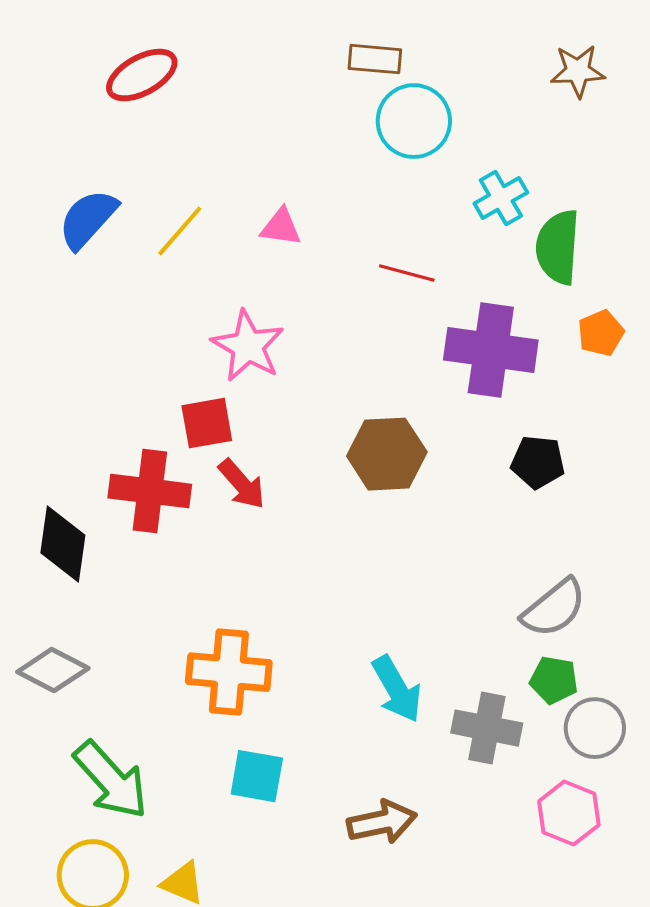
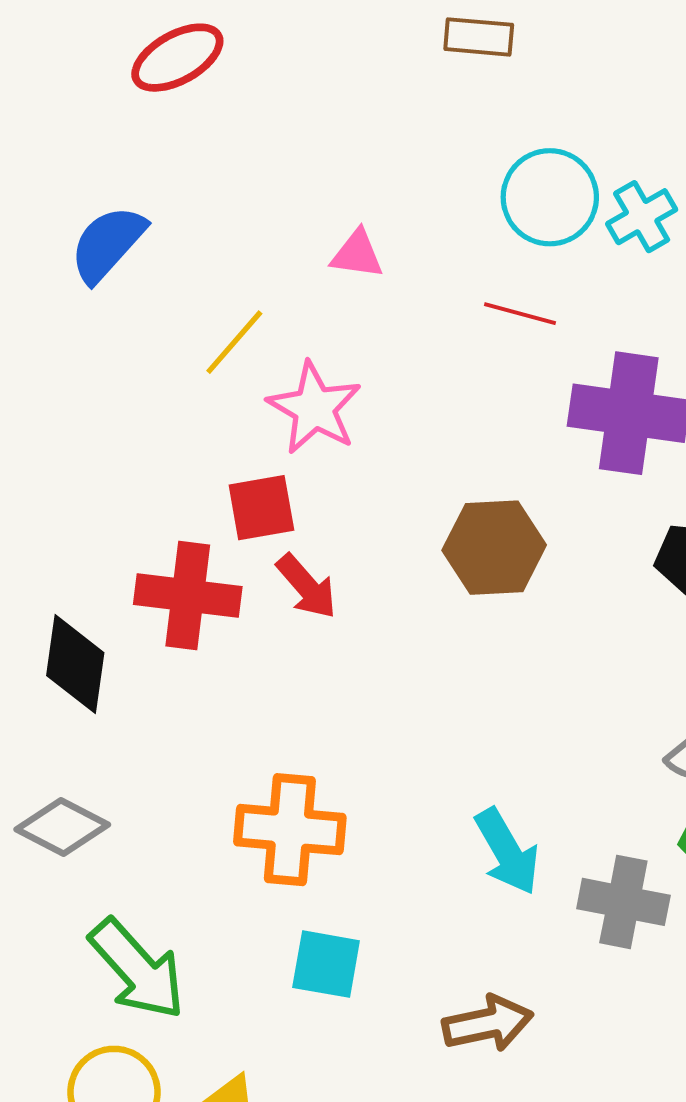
cyan circle: (414, 121) -> (550, 197), moved
yellow line: (180, 231) -> (234, 342), moved

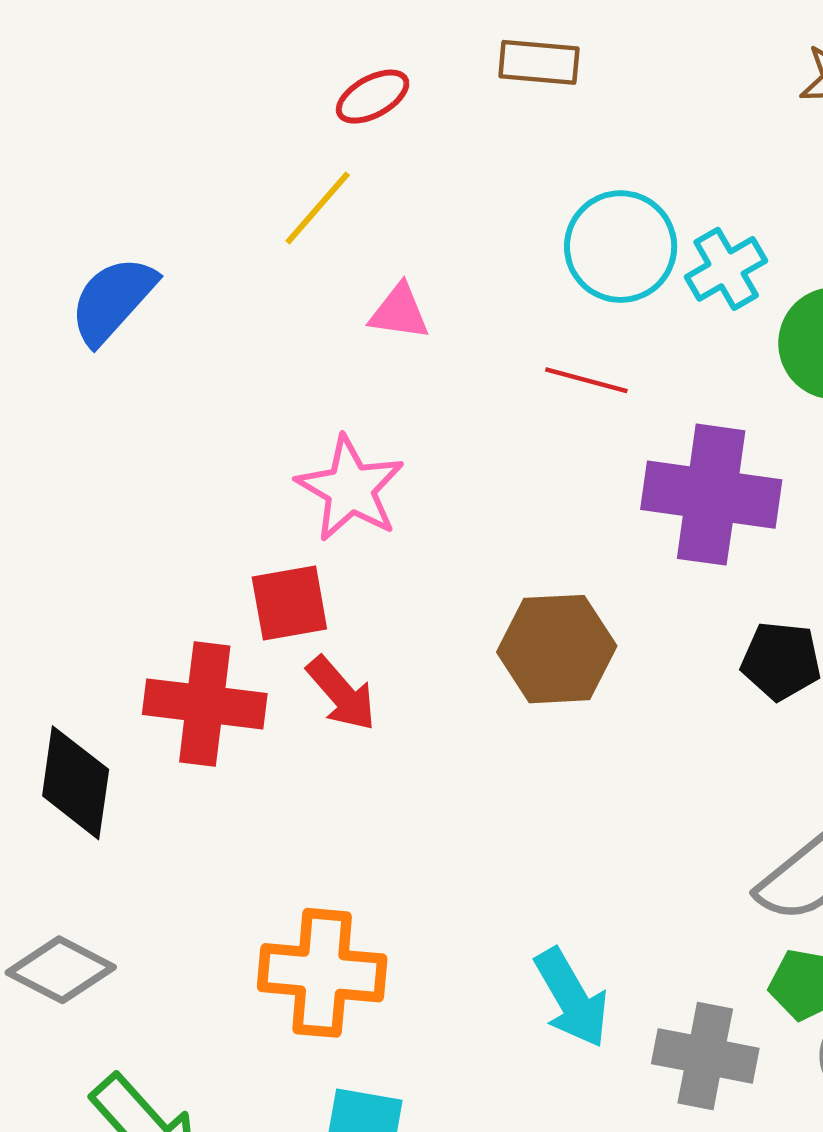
red ellipse: (177, 58) -> (373, 97), moved, size x0.7
yellow line: (234, 342) -> (318, 208), moved

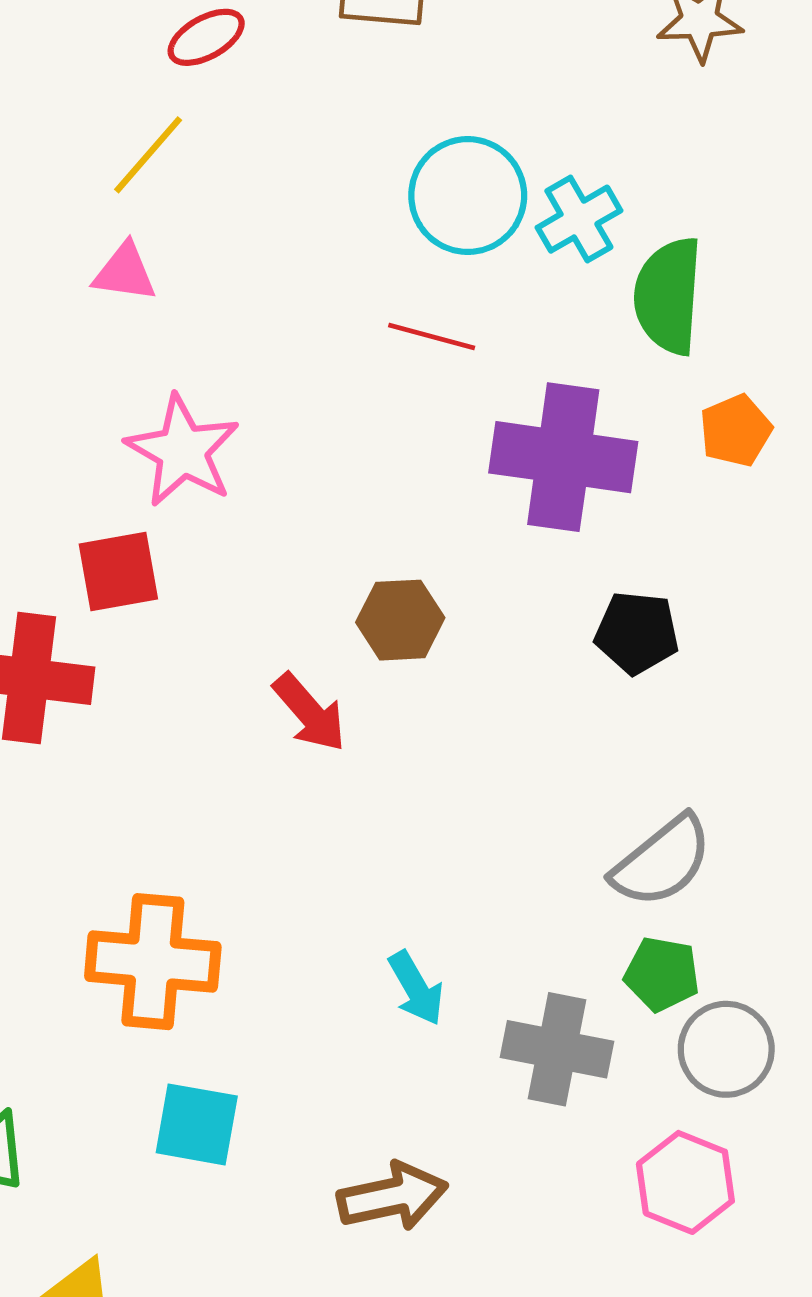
pink triangle: (399, 312) -> (125, 272), moved
brown hexagon: (557, 649) -> (400, 620), size x0.7
red arrow: (341, 694) -> (310, 712), moved
cyan arrow: (572, 998) -> (416, 988), size x0.7

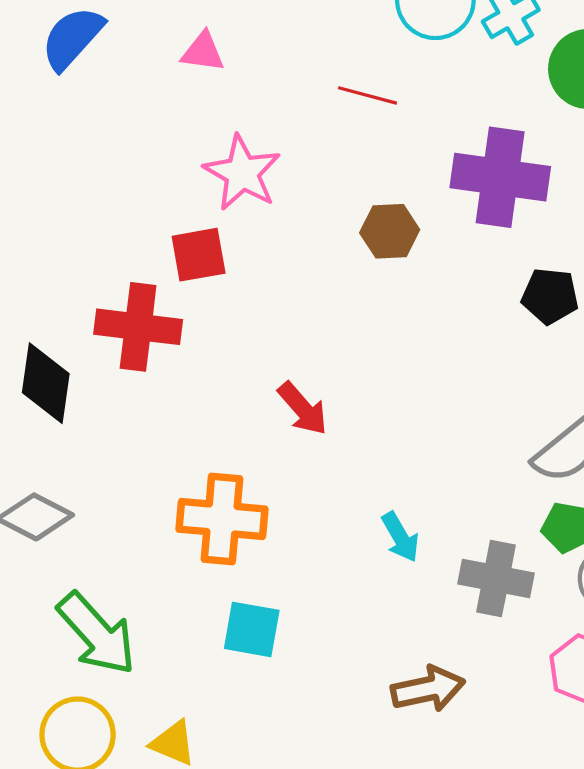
red line: (432, 337) -> (367, 95), moved
brown hexagon: (400, 620) -> (390, 231), moved
red arrow: (310, 712) -> (303, 409), moved
brown arrow: (393, 1197) -> (428, 689), moved

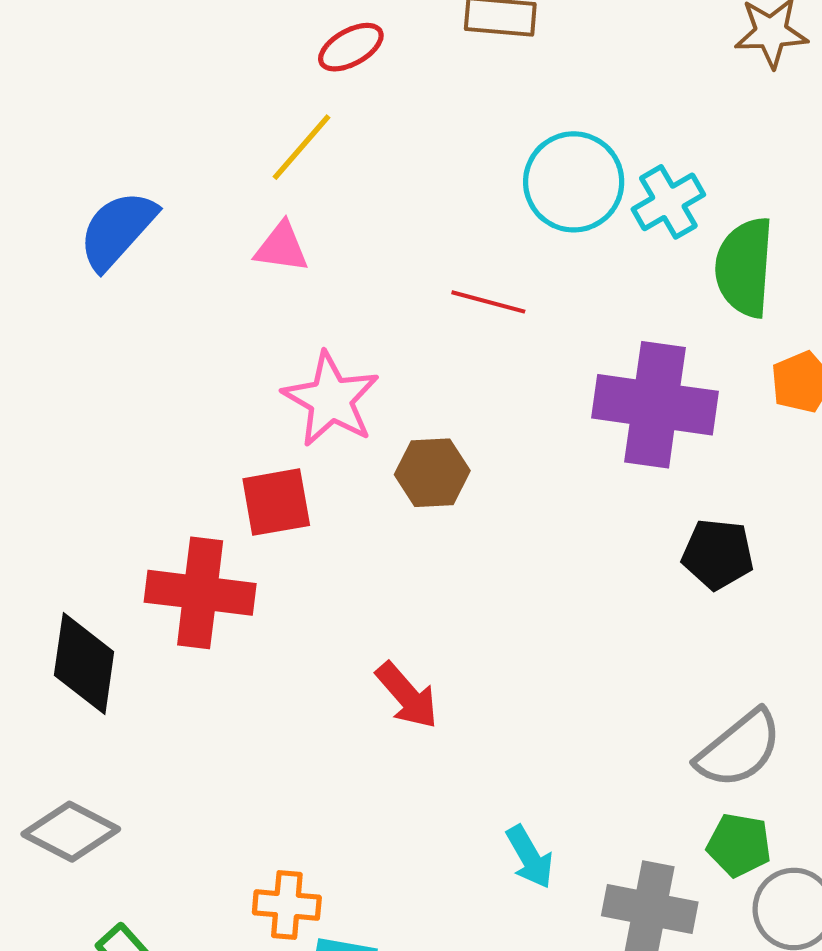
brown hexagon: (390, 231) -> (432, 473), moved
orange cross: (222, 519) -> (287, 905), moved, size x0.6

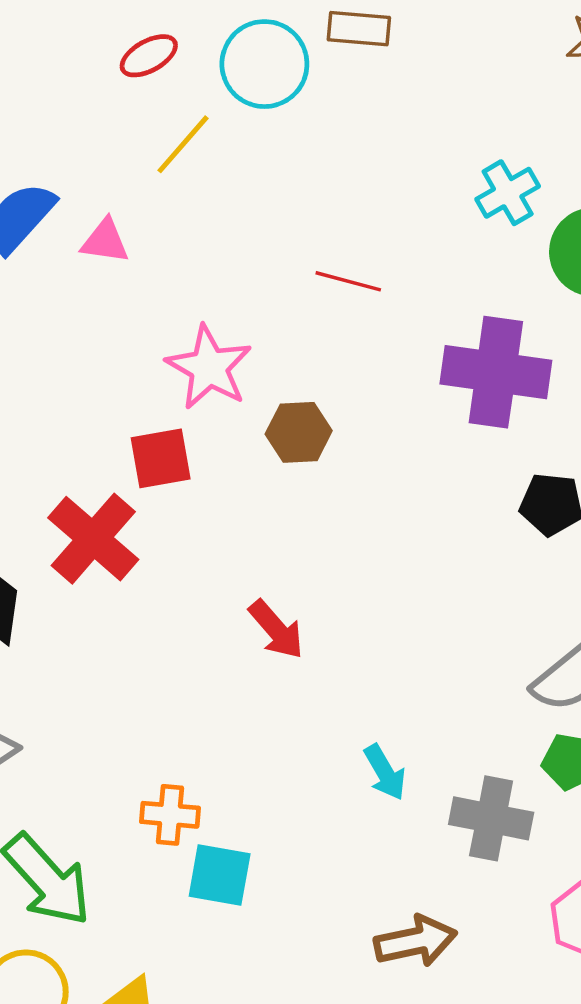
red ellipse: (351, 47) -> (149, 56), moved
cyan circle: (574, 182) -> (264, 64), moved
pink triangle: (281, 247) -> (105, 241), moved
red cross: (200, 593) -> (93, 539), turned 34

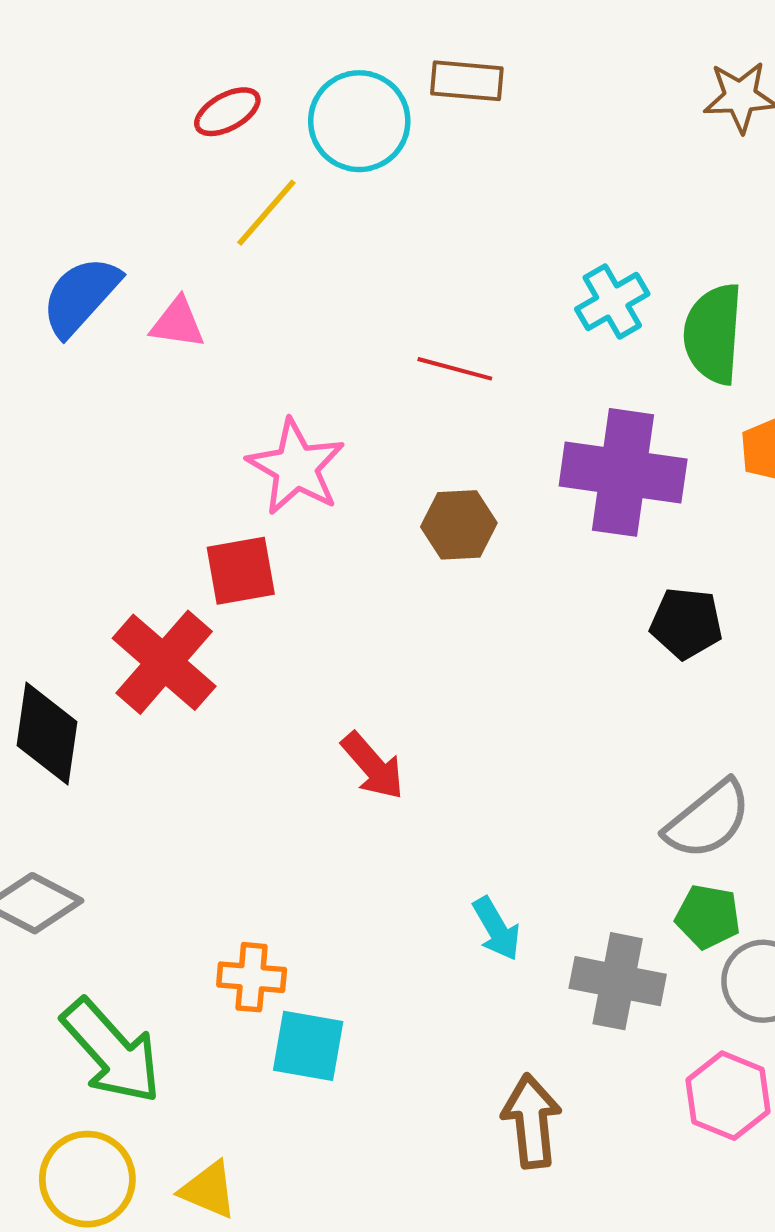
cyan cross: (508, 193) -> (612, 302), moved
brown hexagon: (299, 432) -> (459, 525), moved
brown arrow: (416, 941) -> (532, 1121), turned -84

